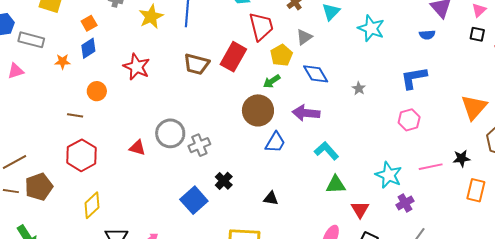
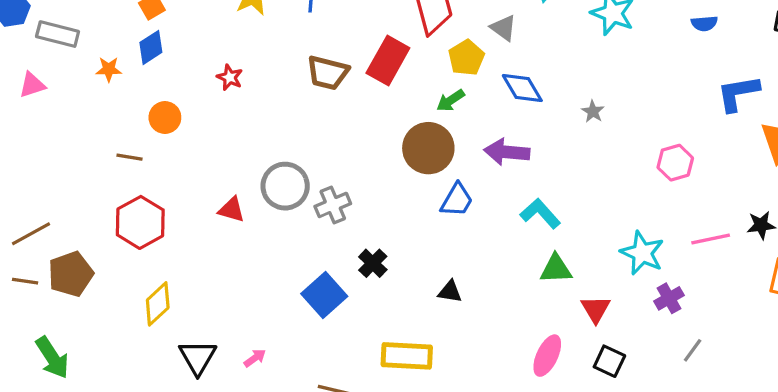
gray triangle: (304, 37) -> (503, 28), turned -48
red star: (137, 67) -> (230, 77), size x0.6
blue L-shape: (414, 78) -> (738, 93), moved

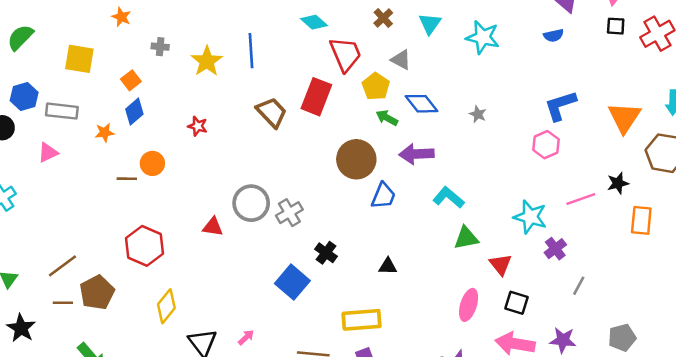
brown trapezoid: (328, 73) -> (272, 112), turned -140
blue L-shape: (738, 93) -> (560, 106), moved
green arrow: (451, 100) -> (387, 118), moved, turned 70
brown line: (130, 157) -> (127, 179), moved

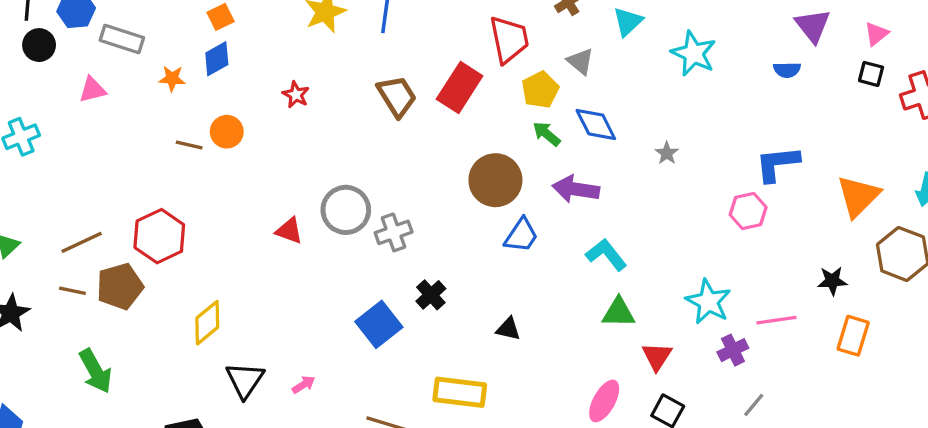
pink line: (581, 199) -> (776, 320), moved
red hexagon: (145, 246) -> (159, 236), moved

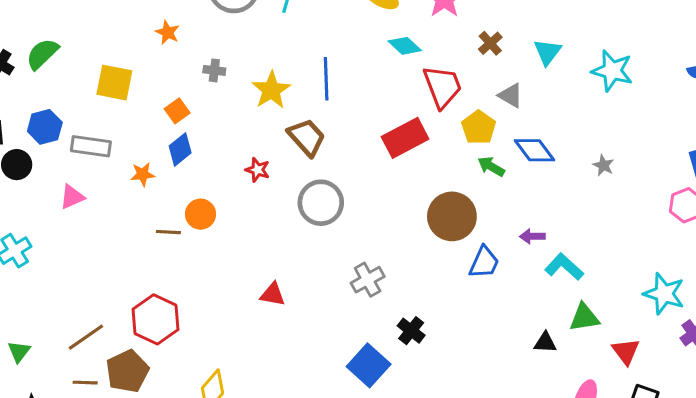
red rectangle: (460, 87) -> (405, 138), turned 39
brown trapezoid: (397, 96) -> (307, 137), moved
purple arrow: (576, 189) -> (532, 236), moved, size x0.6
gray circle: (346, 210) -> (321, 203), moved
black triangle: (508, 329) -> (545, 342), moved

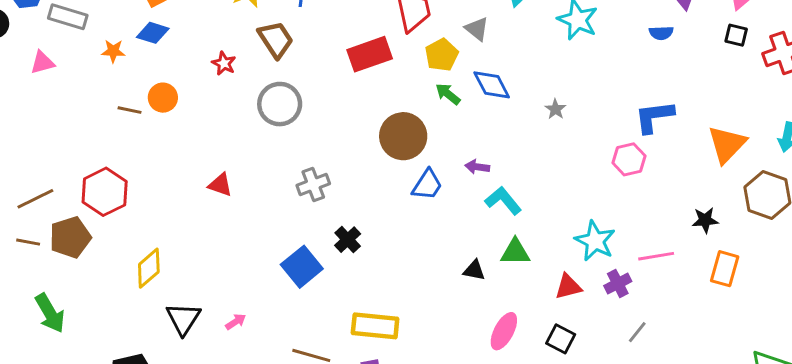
blue diamond: (180, 149) -> (153, 33), turned 48
red triangle: (626, 351) -> (568, 287), moved, turned 44

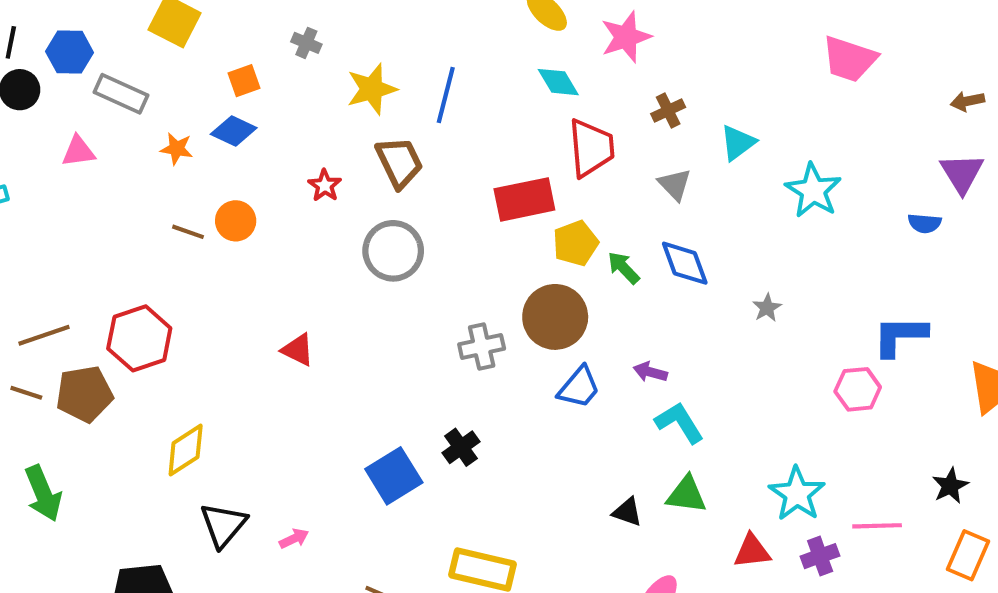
yellow pentagon: (442, 55) -> (576, 243), moved
gray cross: (313, 185) -> (482, 347), moved
black star: (705, 220) -> (950, 486), turned -30

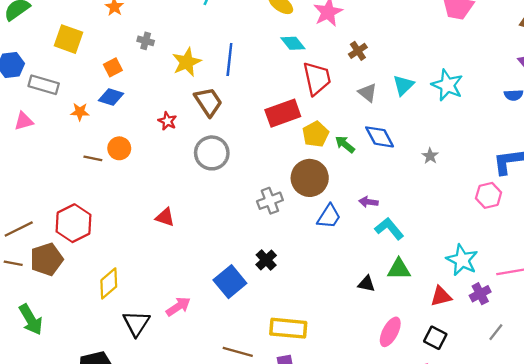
cyan triangle: (738, 143) -> (403, 85), moved
pink arrow: (294, 539) -> (178, 307), moved, size x1.5

